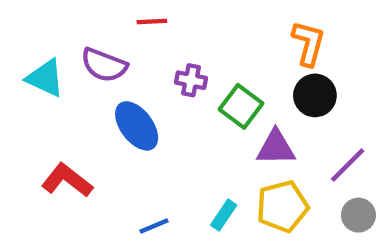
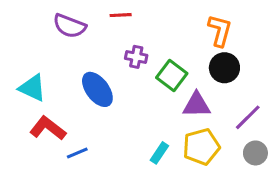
red line: (152, 22) -> (121, 15), moved
purple semicircle: (104, 65) -> (70, 26), moved
cyan triangle: (45, 78) -> (32, 88), moved
blue line: (154, 226) -> (77, 153), moved

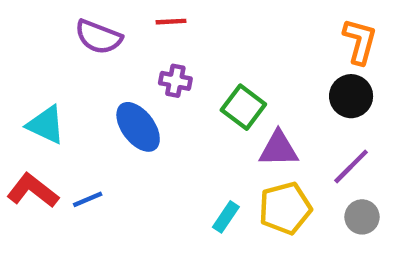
orange L-shape: (220, 31) -> (360, 41), moved
purple cross: (136, 57) -> (175, 81), moved
black circle: (224, 68) -> (351, 96), moved
red L-shape: (48, 128) -> (33, 191), moved
blue line: (77, 153) -> (88, 199), moved

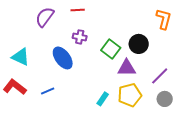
purple semicircle: (99, 37) -> (45, 17), turned 105
black circle: (351, 96) -> (139, 44), moved
blue line: (88, 199) -> (48, 91), moved

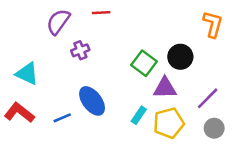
purple cross: (80, 37) -> (80, 50), moved, turned -32
blue ellipse: (63, 58) -> (92, 101), moved
cyan rectangle: (103, 99) -> (139, 115), moved

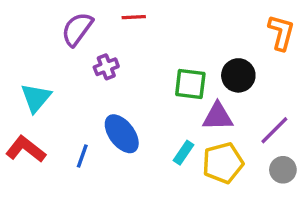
green square: (144, 63) -> (190, 84), turned -30
cyan triangle: (27, 74) -> (36, 98), turned 45
blue line: (62, 118) -> (82, 156), turned -48

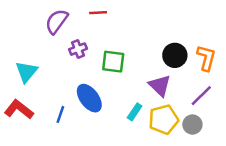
orange L-shape: (281, 33) -> (206, 58), moved
green square: (190, 84) -> (113, 62), moved
purple triangle: (218, 117) -> (160, 86), turned 45
gray circle: (283, 170) -> (192, 125), moved

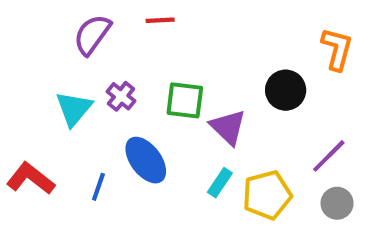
purple cross: (78, 49) -> (121, 96), moved, turned -30
orange L-shape: (206, 58) -> (337, 49), moved
cyan triangle: (26, 72) -> (74, 109), moved
purple triangle: (160, 86) -> (228, 127), moved
gray circle: (192, 125) -> (337, 203), moved

